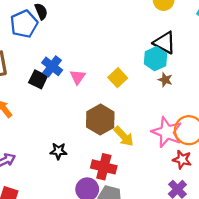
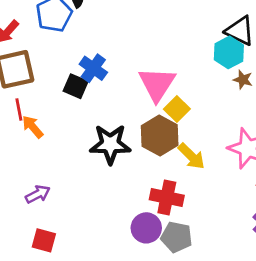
pink triangle: (78, 77) -> (157, 84), moved, size x1.8
yellow square: (118, 78) -> (177, 109), moved
black star: (58, 151) -> (110, 144), moved, size x1.8

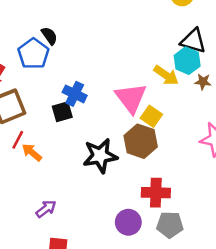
black square: (76, 86) -> (62, 112), turned -30
red line: (19, 110) -> (18, 140), turned 48
yellow arrow: (191, 156) -> (166, 75), moved
purple circle: (146, 228) -> (128, 222), moved

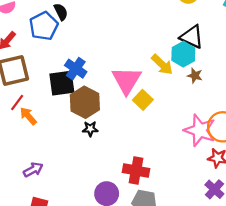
black square: (62, 112) -> (62, 83), size x1.4
brown hexagon: (141, 141) -> (85, 102), moved
black star: (100, 156) -> (90, 129), size x0.5

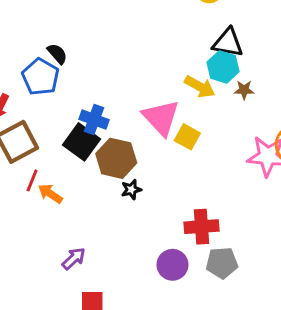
black square: (62, 83) -> (81, 142), turned -32

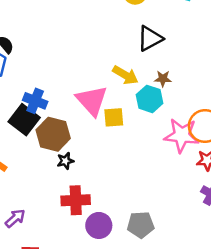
black triangle: (228, 43) -> (150, 38), turned -40
cyan hexagon: (223, 67) -> (150, 99), moved
yellow square: (187, 137) -> (114, 117), turned -35
red cross: (202, 227) -> (76, 200), moved

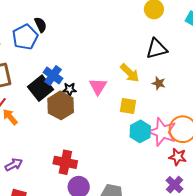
cyan hexagon: (150, 99) -> (140, 131), moved
pink triangle: (92, 101) -> (98, 86), size x0.7
yellow square: (114, 117) -> (128, 106), moved
black star: (65, 161) -> (69, 89), moved

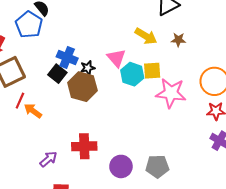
black square: (40, 88) -> (57, 74), size x0.7
cyan hexagon: (140, 131) -> (132, 74), moved
pink star: (162, 132) -> (171, 93), moved
red cross: (65, 162) -> (84, 146), moved

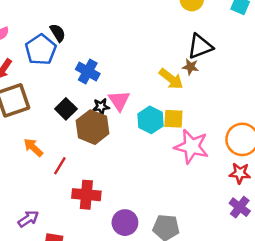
brown star: (178, 40) -> (190, 67), moved
blue cross: (67, 57) -> (88, 71), moved
pink triangle: (116, 58) -> (119, 101), moved
red line: (20, 101) -> (60, 166), moved
purple arrow: (48, 159) -> (28, 219), moved

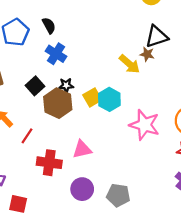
black semicircle: (58, 33) -> (49, 25), moved
pink triangle: (119, 101) -> (82, 149), moved, turned 48
yellow square: (173, 119) -> (92, 97), moved, turned -36

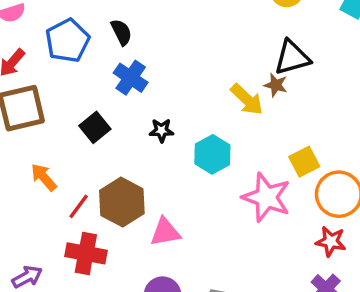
black star: (66, 85) -> (161, 130), moved
yellow square: (92, 97) -> (304, 162), moved
brown hexagon: (58, 103) -> (122, 202), moved
red cross: (49, 163) -> (86, 253), moved

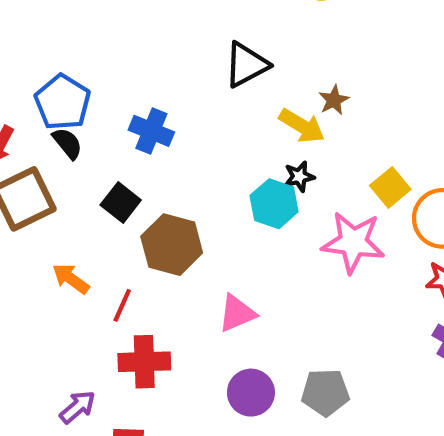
black semicircle: (121, 32) -> (67, 143), moved
black triangle: (292, 58) -> (246, 65), moved
brown star: (276, 85) -> (334, 100), turned -30
black star: (161, 130) -> (299, 177), moved
brown hexagon: (122, 202) -> (172, 245), moved

